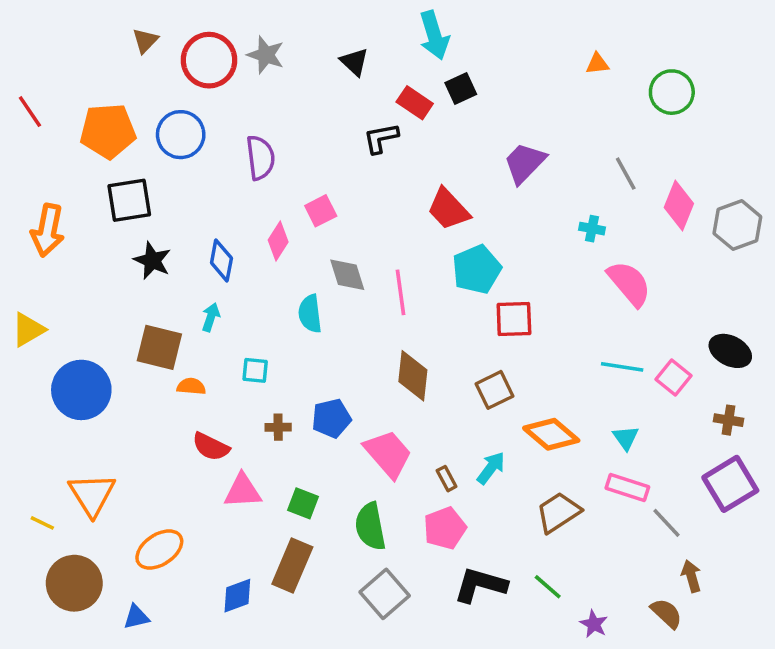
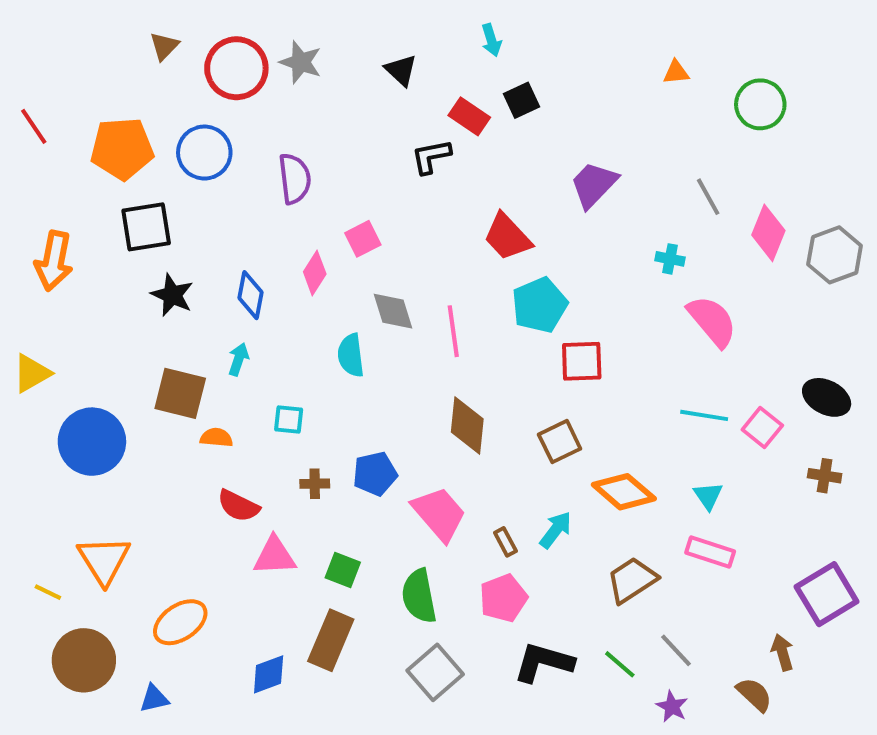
cyan arrow: (434, 35) -> (491, 40), size x0.6
purple square: (730, 484) -> (827, 594), moved
gray line: (666, 523) -> (676, 650), moved

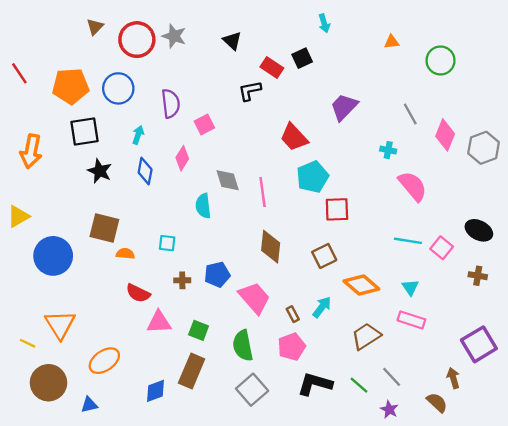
cyan arrow: (491, 40) -> (324, 23), moved
pink square: (363, 239) -> (204, 124), moved
cyan arrow: (238, 359) -> (138, 135), moved

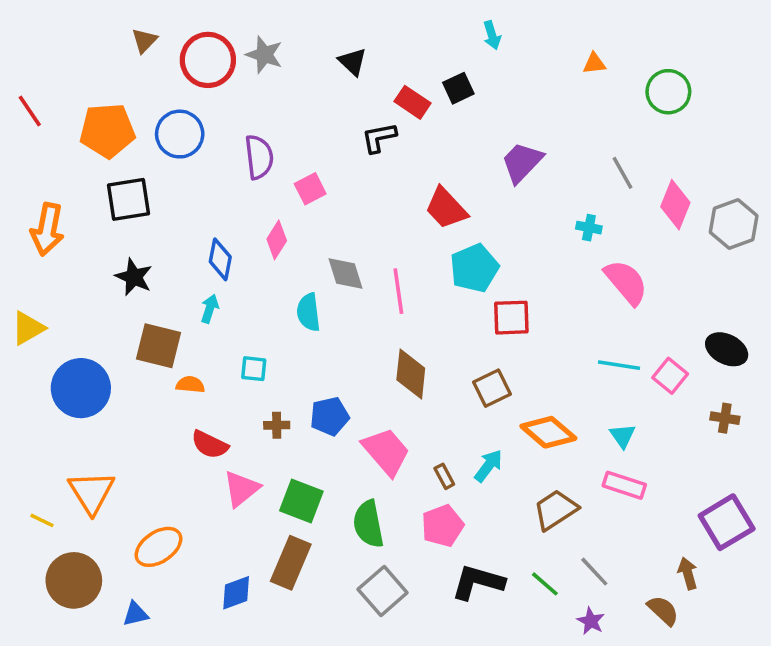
cyan arrow: (138, 135) -> (210, 309), moved
black star: (100, 171) -> (134, 277), moved
pink triangle: (159, 322) -> (241, 489), turned -36
green square: (199, 330) -> (301, 501), size x1.4

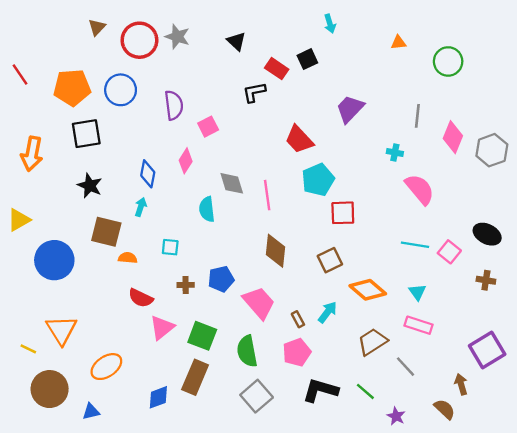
gray line: (622, 173) -> (417, 116), turned 35
gray line: (594, 572) -> (406, 367), moved

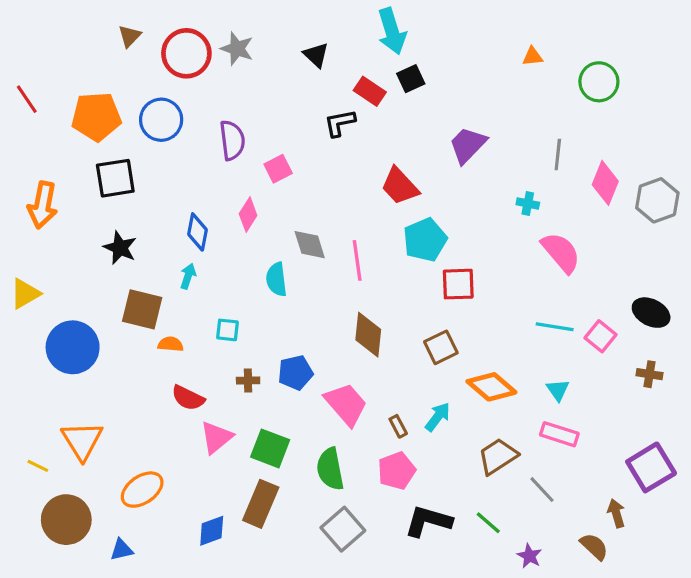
cyan arrow: (330, 24) -> (392, 31), moved, size x1.8

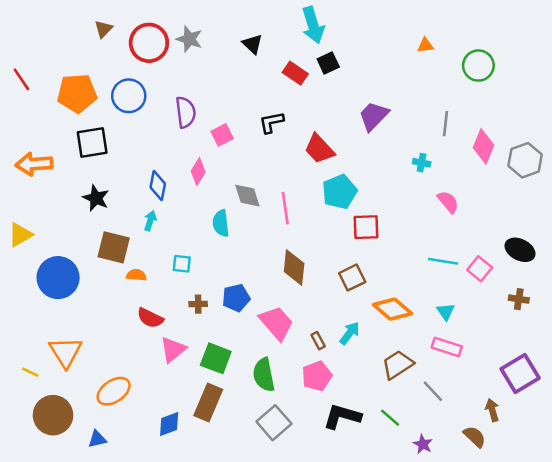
black L-shape: (340, 123) -> (271, 122), moved
orange arrow: (43, 205) -> (34, 164), turned 75
pink semicircle: (561, 252) -> (448, 202), size x0.7

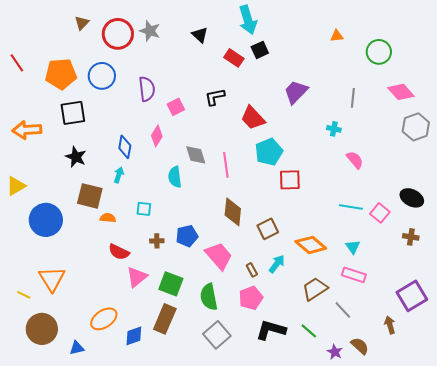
pink diamond: (483, 146) -> (401, 92), moved, turned -64
brown square: (352, 278) -> (268, 229), moved
orange ellipse: (114, 391) -> (104, 319), moved
brown semicircle: (475, 437) -> (360, 346), moved

